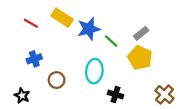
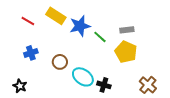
gray rectangle: (141, 33) -> (127, 30), turned 32
cyan ellipse: (94, 71) -> (83, 77), moved, turned -60
brown circle: (57, 80) -> (60, 62), moved

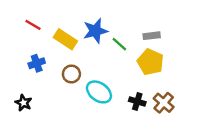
yellow rectangle: (56, 16) -> (65, 39), moved
black cross: (104, 85) -> (137, 102), moved
brown cross: (148, 85) -> (164, 103), moved

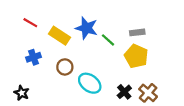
blue star: (95, 31) -> (86, 28), turned 30
black cross: (137, 102) -> (124, 92), turned 32

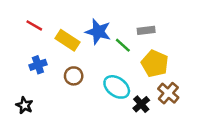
gray rectangle: (137, 32) -> (146, 30), moved
cyan ellipse: (90, 83) -> (117, 87), moved
brown cross: (148, 93) -> (168, 93), moved

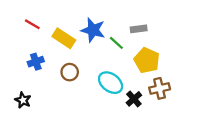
brown cross: (168, 93) -> (160, 88), turned 36

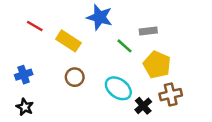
blue star: (93, 30) -> (100, 17), moved
blue cross: (36, 62) -> (24, 75), moved

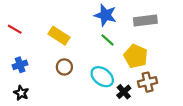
blue star: (100, 17) -> (105, 15), moved
red line: (35, 26) -> (15, 29), moved
gray rectangle: (148, 31) -> (145, 21), moved, size x1.5

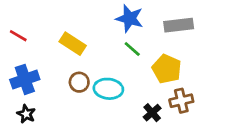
blue cross: (20, 65) -> (25, 79), size x1.5
cyan ellipse: (102, 77) -> (108, 89), moved, turned -30

